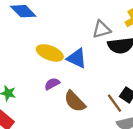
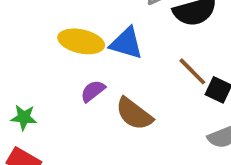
brown line: (114, 103) -> (192, 71), moved

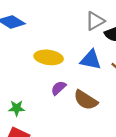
blue triangle: (126, 43) -> (91, 60), moved

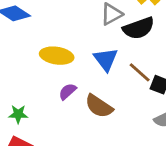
blue triangle: (91, 60) -> (106, 59), turned 40

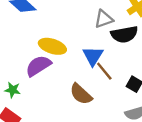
brown line: (140, 72) -> (104, 71), moved
purple semicircle: (68, 91) -> (38, 66), moved, size x1.6

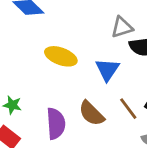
purple semicircle: (38, 66) -> (56, 124), moved, turned 116
brown line: (104, 71) -> (128, 109), moved

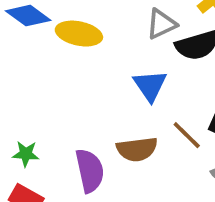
yellow ellipse: (61, 56) -> (79, 34), moved
brown semicircle: (91, 113) -> (137, 149), turned -44

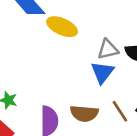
gray triangle: (161, 24) -> (108, 49), moved

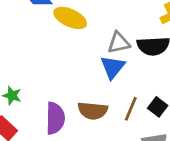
brown line: (120, 111) -> (131, 109), turned 55

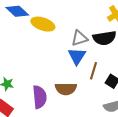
brown line: (131, 109) -> (93, 71), moved

